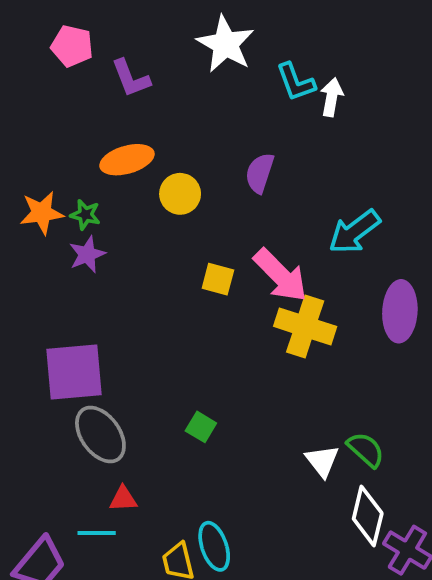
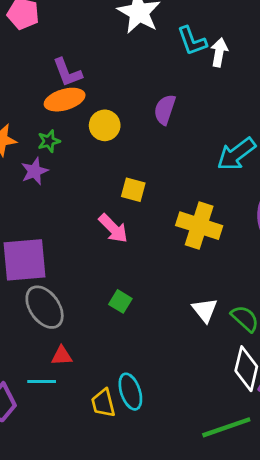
purple L-shape: (131, 78) -> (67, 72), moved
green star: (85, 215) -> (49, 141), moved, turned -30
pink arrow: (280, 275) -> (113, 228), moved, size x0.7
white triangle: (322, 461) -> (205, 310), moved

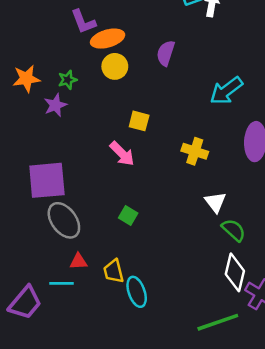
orange ellipse: (65, 100) -> (108, 39), moved
yellow cross: (199, 226) -> (195, 151), size x0.7
white triangle: (205, 310) -> (215, 202), moved
yellow trapezoid: (103, 403) -> (114, 271), moved

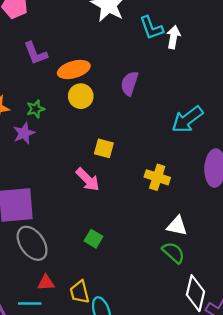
purple L-shape: (83, 22) -> (36, 53), moved
white triangle: (215, 202) -> (177, 226), turned -40
green semicircle: (234, 230) -> (173, 253), moved

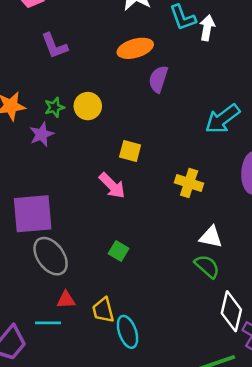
orange ellipse: (74, 70) -> (135, 48), moved
yellow circle: (81, 96) -> (88, 106), moved

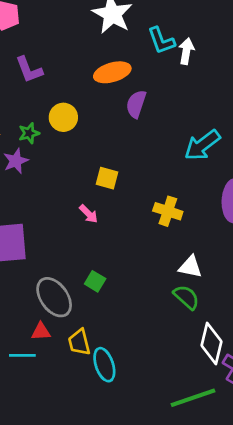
yellow circle: (88, 106) -> (63, 117), moved
pink arrow: (112, 186) -> (88, 214), size x0.7
gray ellipse: (51, 256) -> (54, 297), moved

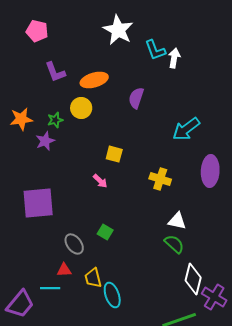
orange ellipse: (112, 72) -> (94, 80), moved
gray ellipse: (54, 297) -> (74, 244), size x0.7

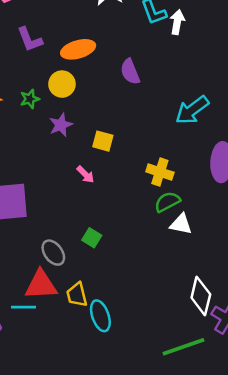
purple semicircle: (136, 98) -> (130, 72), turned -40
purple star: (45, 141) -> (61, 125), moved
green semicircle: (174, 244) -> (167, 202), moved, turned -70
red triangle: (64, 270) -> (41, 285), size x1.8

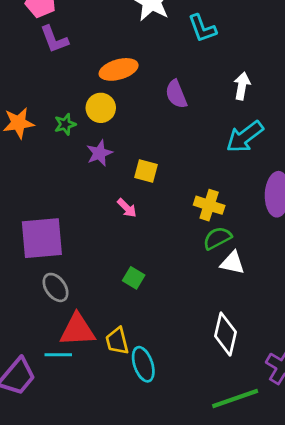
white arrow: (177, 22) -> (242, 86), moved
purple L-shape: (30, 39) -> (54, 39), moved
gray ellipse: (53, 253) -> (56, 287), moved
white diamond: (201, 296) -> (226, 334), moved

